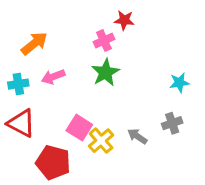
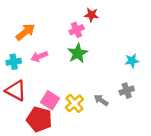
pink square: (79, 128) -> (50, 100), moved

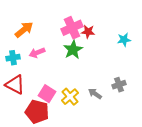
red star: (91, 15) -> (88, 32), moved
pink cross: (77, 30) -> (72, 28), size x1.5
cyan star: (132, 61) -> (124, 40), moved

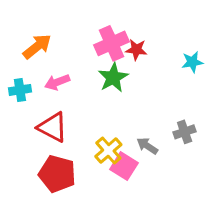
red triangle: (15, 85) -> (53, 127), moved
pink square: (47, 94) -> (124, 166), moved

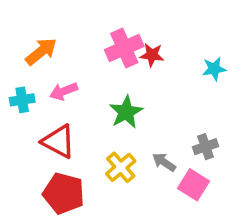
green star: (113, 78) -> (126, 112), moved
pink square: (124, 166) -> (193, 185), moved

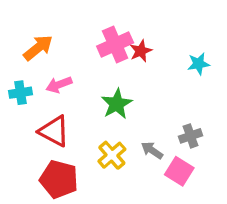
red star: (152, 55) -> (141, 51), turned -30

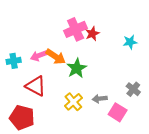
orange arrow: (38, 48) -> (56, 57), moved, turned 72
gray cross: (191, 136) -> (133, 89), moved, turned -32
gray arrow: (152, 150) -> (100, 99), turned -40
red pentagon: (59, 179) -> (22, 118), moved

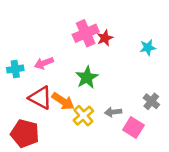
orange arrow: (56, 57) -> (63, 101), moved

